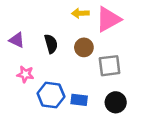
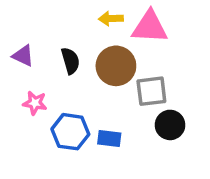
pink triangle: (108, 19) -> (150, 27), turned 32
brown circle: (84, 47) -> (116, 66), size x1.5
black circle: (116, 102) -> (170, 125), moved

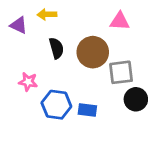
yellow arrow: (111, 19) -> (47, 14), moved
pink triangle: (150, 27) -> (120, 21), size x0.7
purple triangle: (23, 56) -> (19, 25), moved

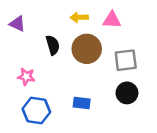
yellow arrow: (47, 14) -> (79, 17), moved
gray square: (121, 72) -> (126, 60), moved
blue hexagon: (56, 105) -> (36, 111), moved

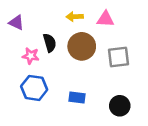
pink star: (26, 77) -> (31, 56), moved
black circle: (127, 93) -> (120, 106), moved
blue hexagon: (36, 111) -> (34, 88), moved

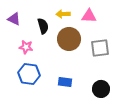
black semicircle: (50, 43) -> (43, 26), moved

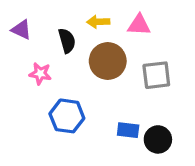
blue hexagon: (29, 74) -> (67, 116), moved
blue rectangle: (65, 82) -> (128, 130), moved

